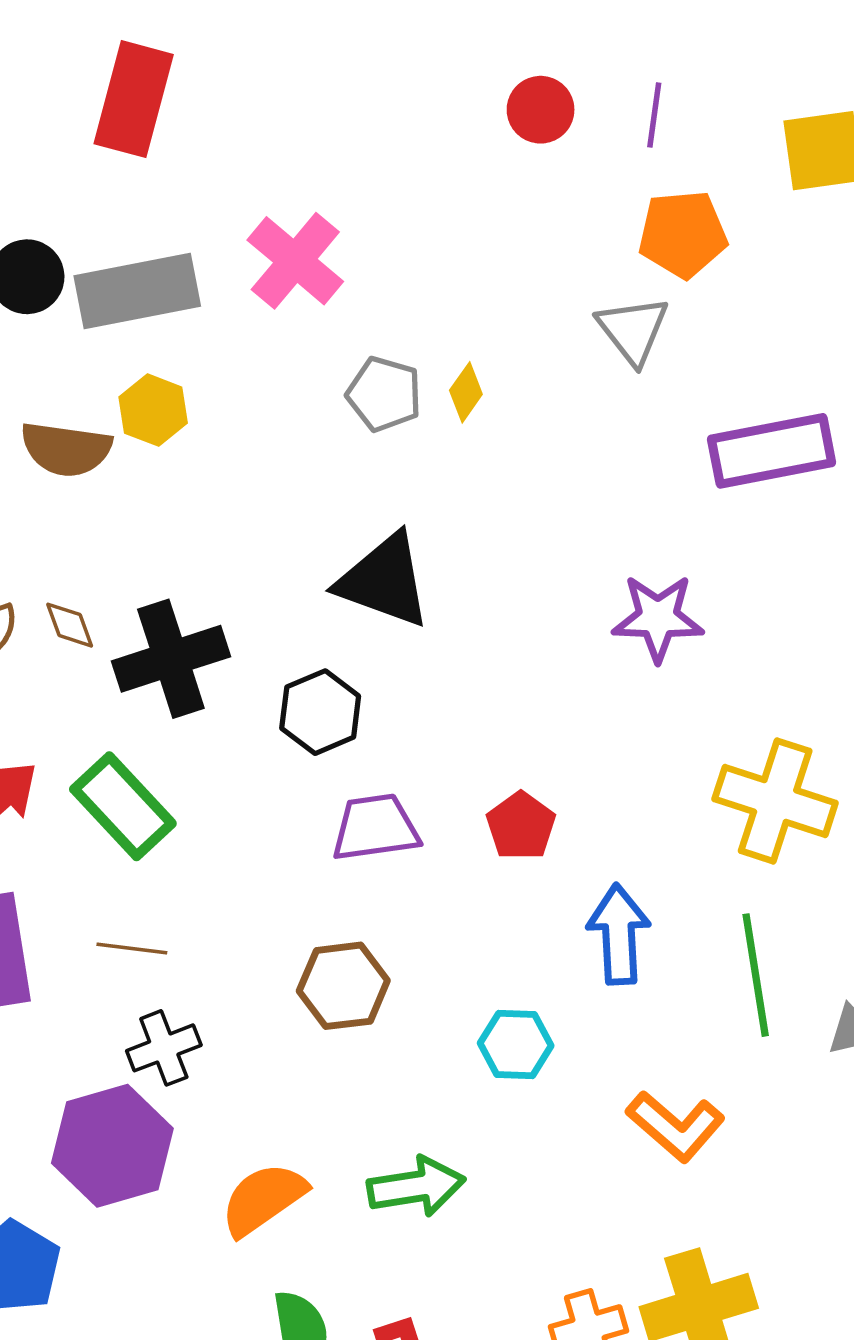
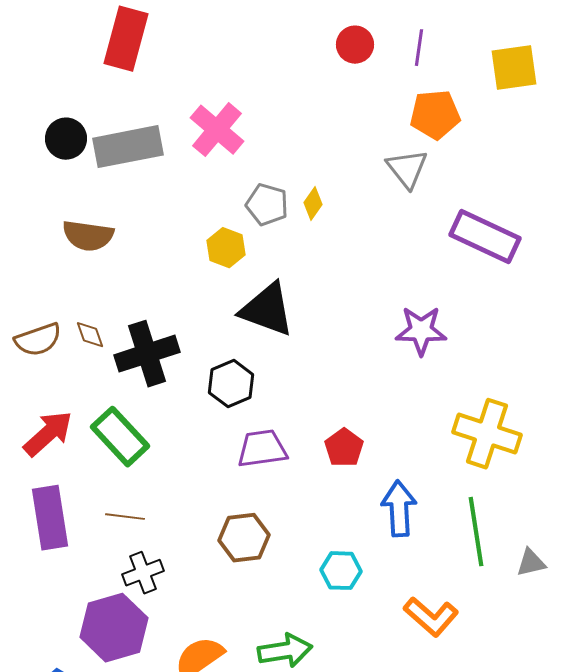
yellow hexagon: (153, 410) -> (226, 248), moved
purple rectangle: (772, 451) -> (485, 237), turned 36

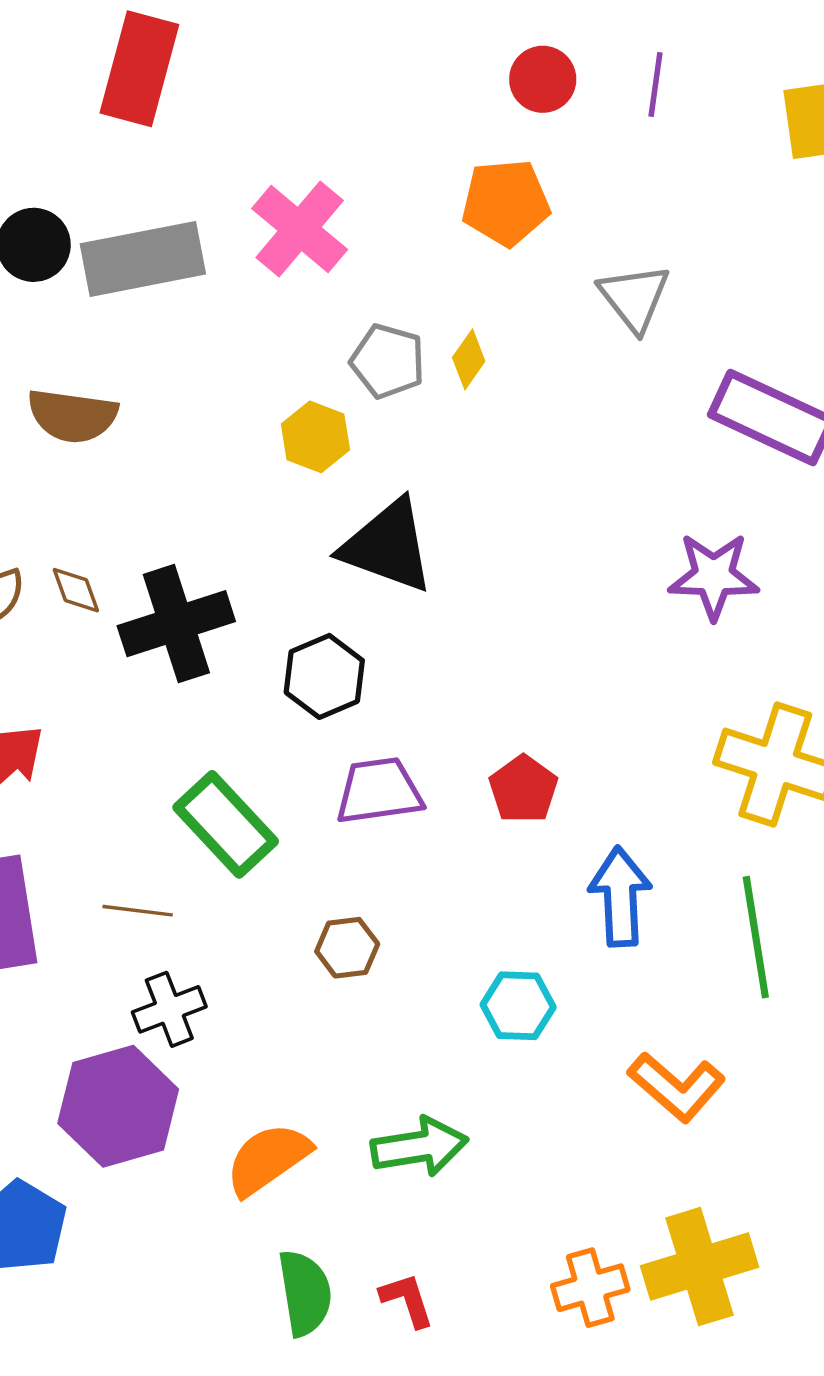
orange pentagon: (435, 115) -> (506, 203), moved
purple star: (421, 331) -> (714, 576), moved
green rectangle: (120, 437) -> (226, 824), moved
brown hexagon: (244, 538) -> (347, 948), size x0.7

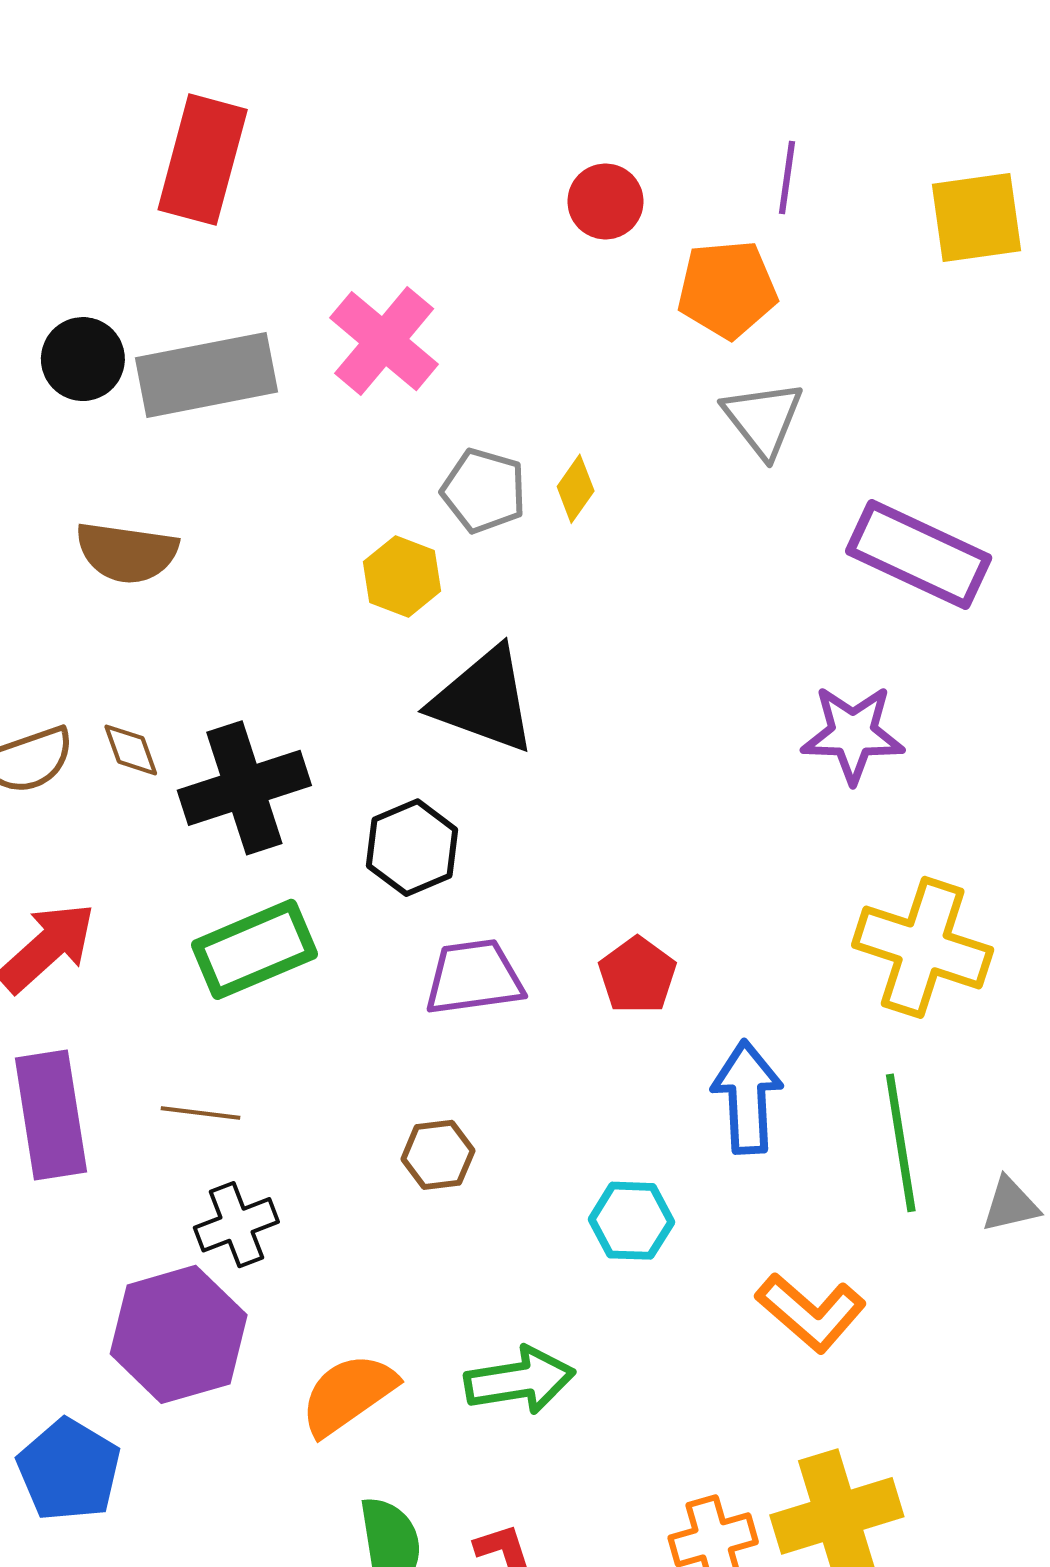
red circle: (543, 79) -> (605, 201), moved
orange pentagon: (506, 203) -> (727, 289), moved
green rectangle: (226, 824) -> (254, 949), moved, turned -70

